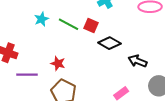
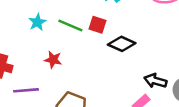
black arrow: (138, 61) -> (155, 81), moved
red star: (58, 63) -> (53, 60), moved

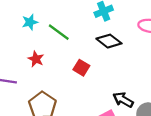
red square: (98, 25) -> (81, 68), moved
black diamond: (122, 44) -> (109, 41), moved

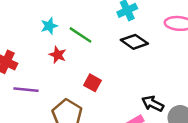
red star: (36, 59) -> (58, 55), moved
red square: (81, 68) -> (93, 83), moved

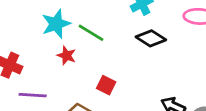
cyan star: (49, 26) -> (56, 24), size x1.5

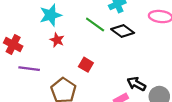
green line: (91, 33) -> (95, 24), moved

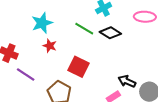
red square: (86, 65) -> (78, 67), size x1.5
purple line: (29, 69) -> (26, 75), turned 30

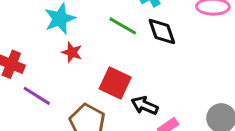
black diamond: (110, 33) -> (162, 32), turned 40
black arrow: (127, 81) -> (145, 105), moved

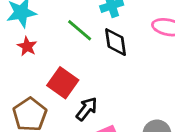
black arrow: (145, 105) -> (87, 109), turned 95

